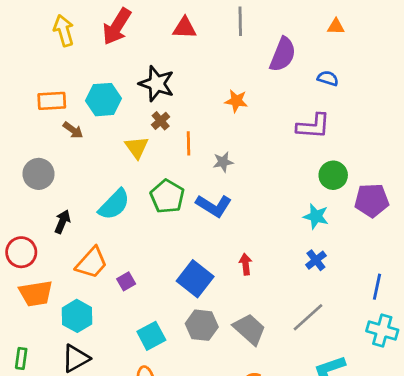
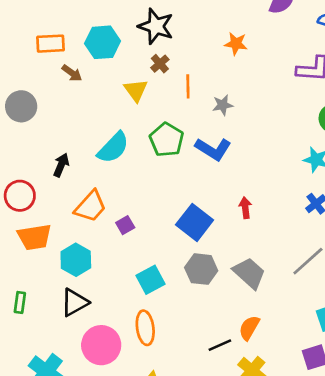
gray circle: (38, 174) -> (21, 106), moved

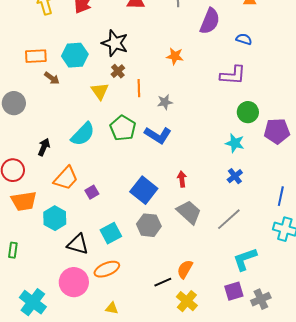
gray trapezoid: (249, 273) -> (189, 212), moved
black triangle: (74, 302) -> (78, 244), moved, turned 45
orange ellipse: (145, 328) -> (107, 269), turned 75

